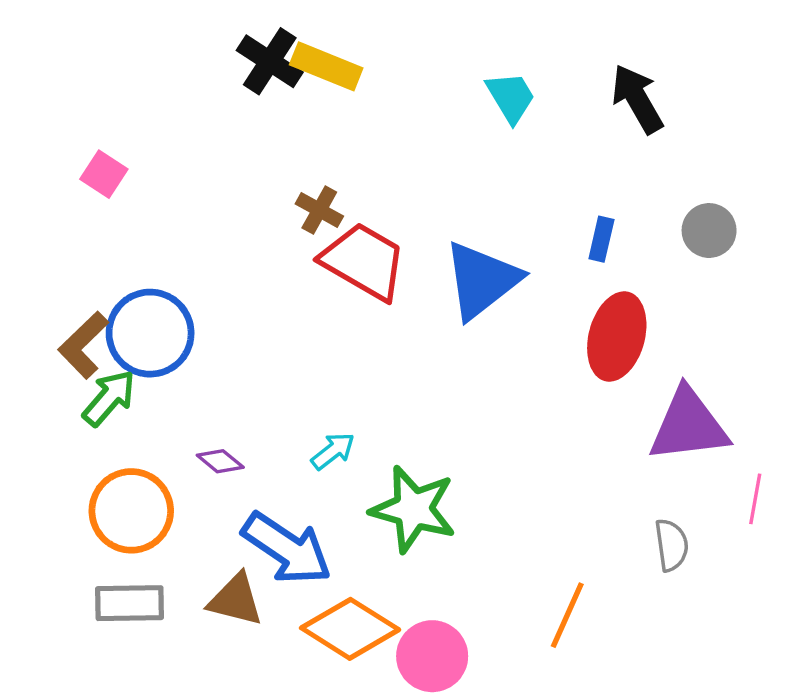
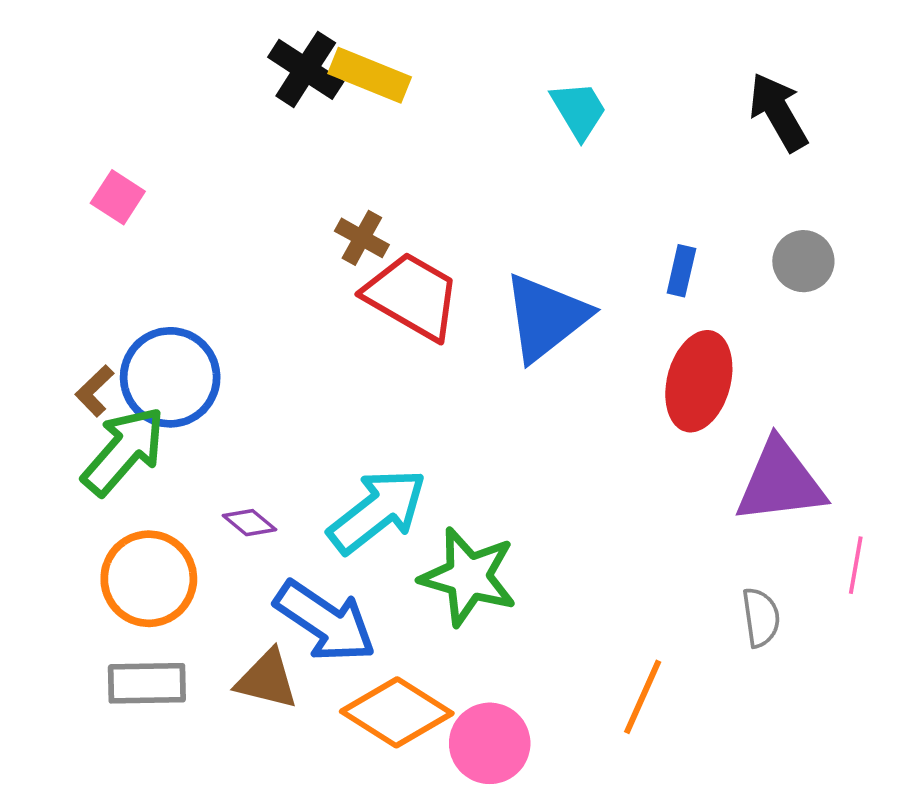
black arrow: (637, 99) -> (778, 112), moved
brown L-shape: (83, 345) -> (95, 391), size x0.7
green arrow: (109, 398) -> (124, 451), size x1.4
cyan arrow: (333, 451) -> (377, 511), size x2.0

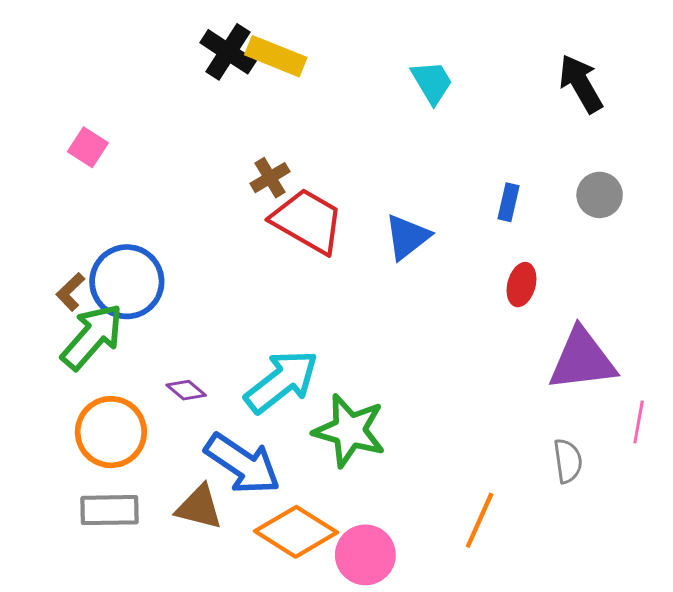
brown cross: (362, 238) -> (270, 178), turned 30
blue triangle: (546, 317) -> (407, 237), size x0.7
red ellipse: (699, 381) -> (521, 285), size x0.6

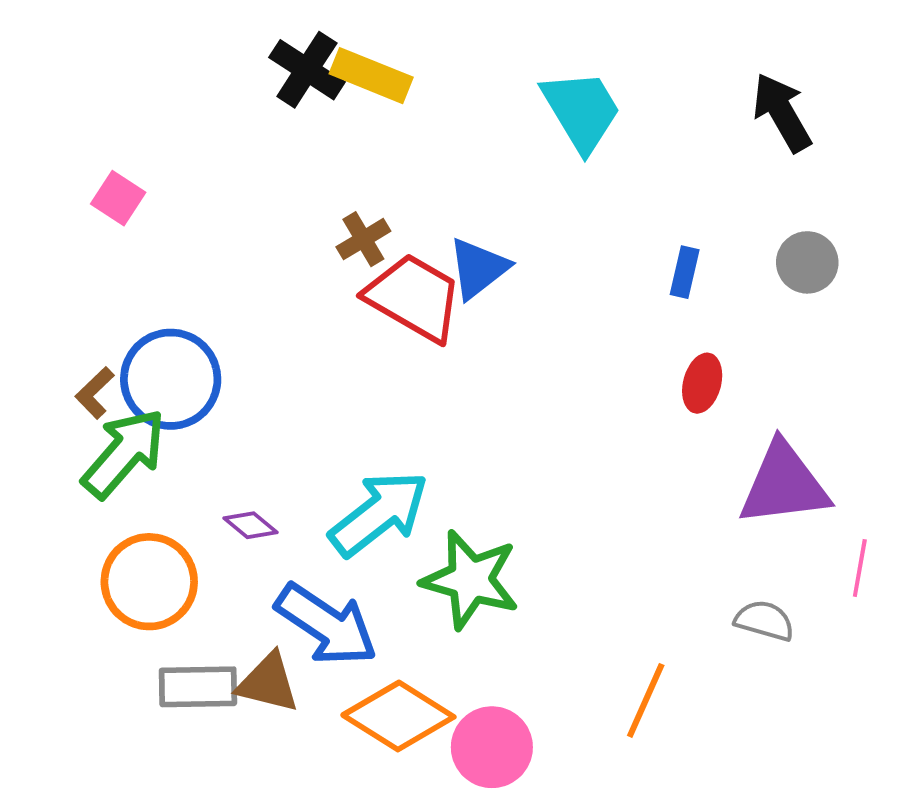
cyan trapezoid: (432, 82) -> (581, 111), size x1.4
blue triangle: (407, 237) -> (478, 268), moved
gray semicircle: (568, 461) -> (764, 621), turned -66
gray rectangle: (109, 510) -> (198, 687), moved

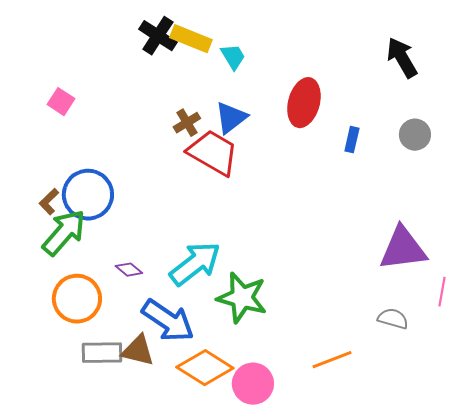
cyan trapezoid: (581, 111) -> (233, 57), moved, size x0.6
blue triangle: (478, 268) -> (231, 118), moved
red ellipse: (702, 383) -> (304, 103), moved, size x1.6
orange line: (646, 700) -> (332, 360), turned 45

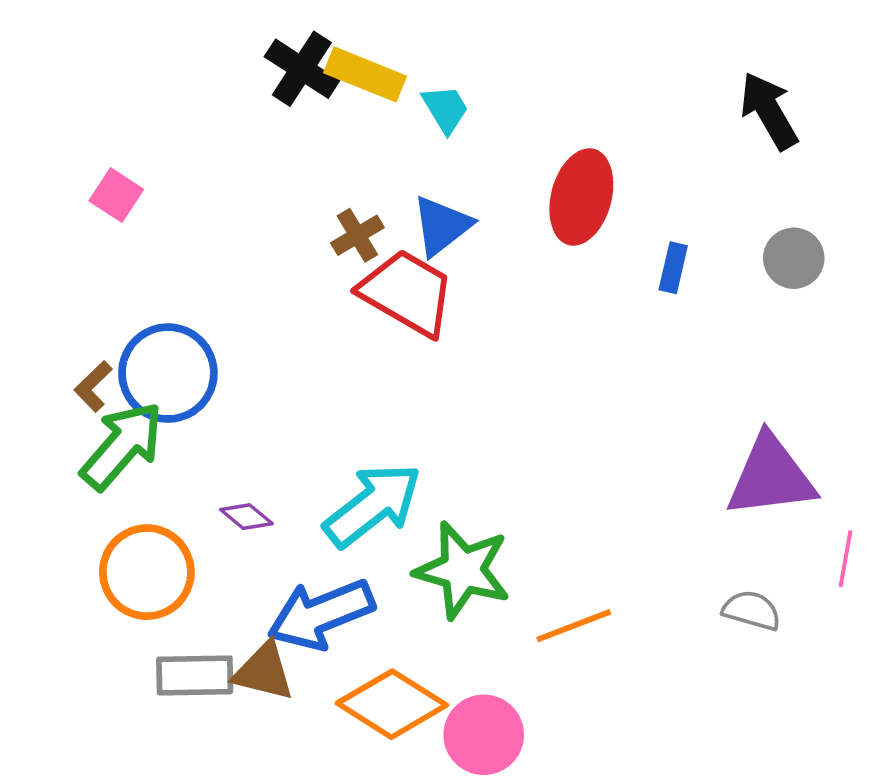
blue arrow: (168, 321) -> (321, 614), turned 124
orange line: (332, 360) -> (574, 626), moved

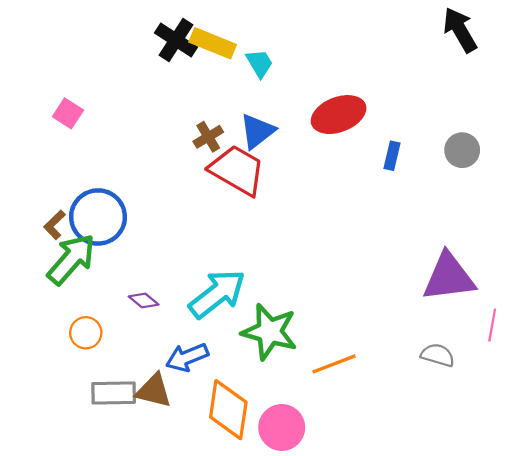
black arrow: (769, 111) -> (460, 30), moved
red ellipse: (581, 197) -> (339, 115), turned 54
orange circle: (147, 572) -> (86, 333), size x0.6
blue arrow: (321, 614) -> (187, 357), size x0.7
orange diamond: (392, 704) -> (228, 410), turned 66

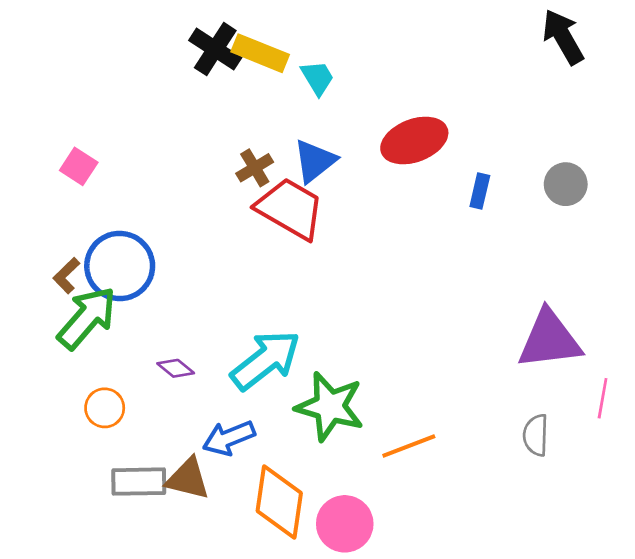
pink square: (68, 113) -> (79, 166), moved
gray semicircle: (438, 355) -> (536, 435), turned -104

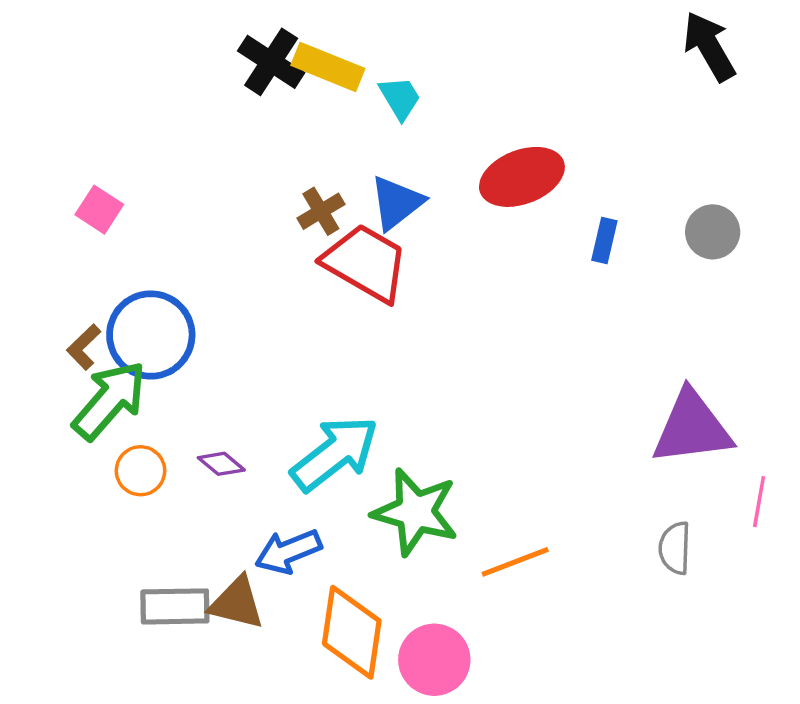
orange circle: (105, 408) -> (141, 471), moved

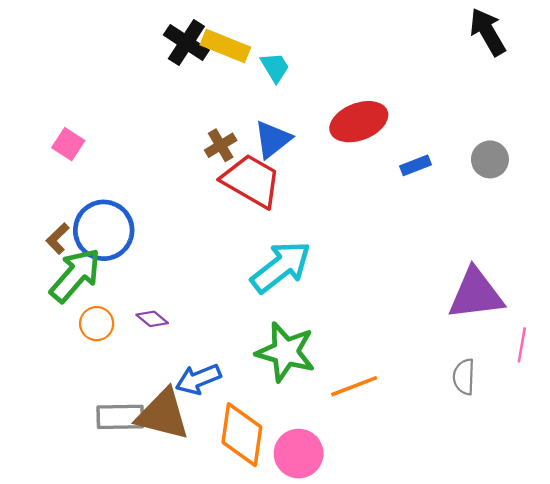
blue rectangle: (604, 240) -> (416, 165), turned 56
cyan arrow: (335, 454) -> (281, 267), moved
brown triangle: (237, 603) -> (163, 415), size x1.4

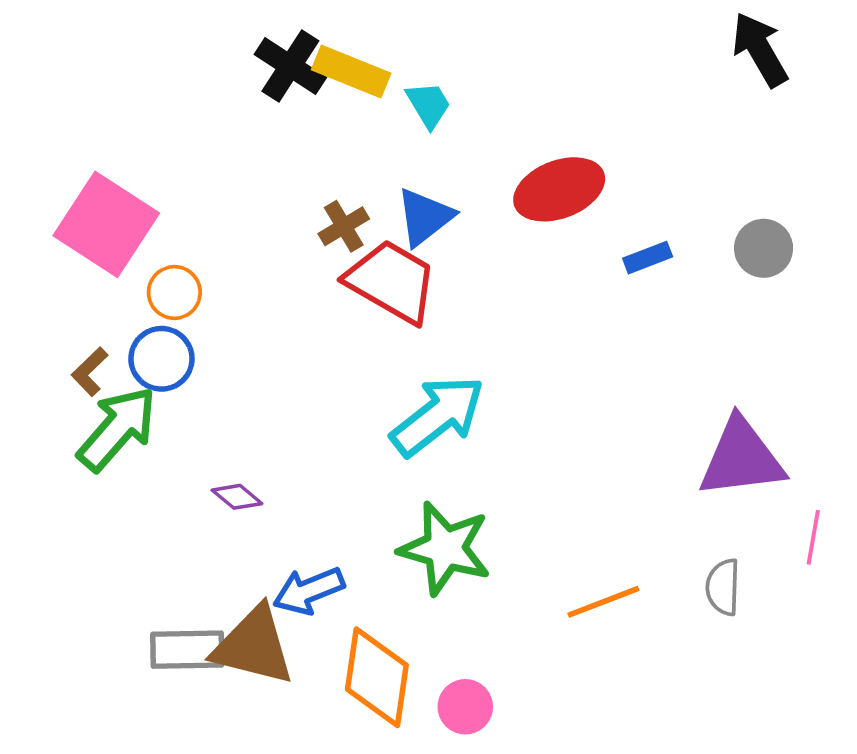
pink square: (68, 144) -> (106, 224), size x2.0
blue circle: (104, 230) -> (161, 359), size x0.7
orange circle: (97, 324) -> (174, 292), moved
orange line: (354, 386) -> (603, 602), moved
pink circle: (299, 454) -> (465, 707), size x0.7

